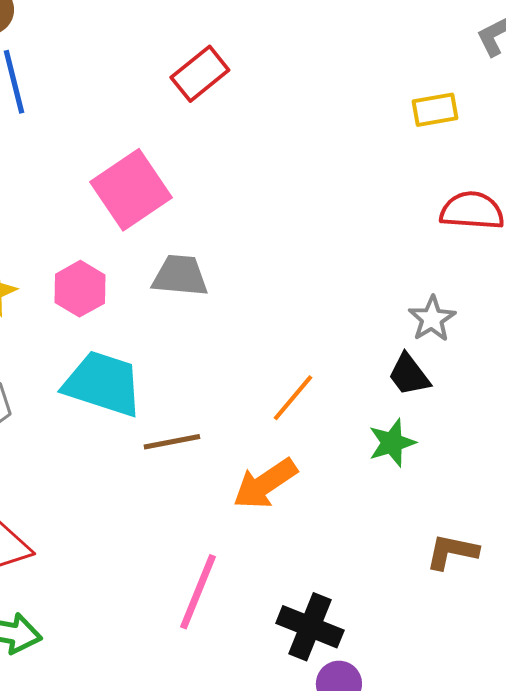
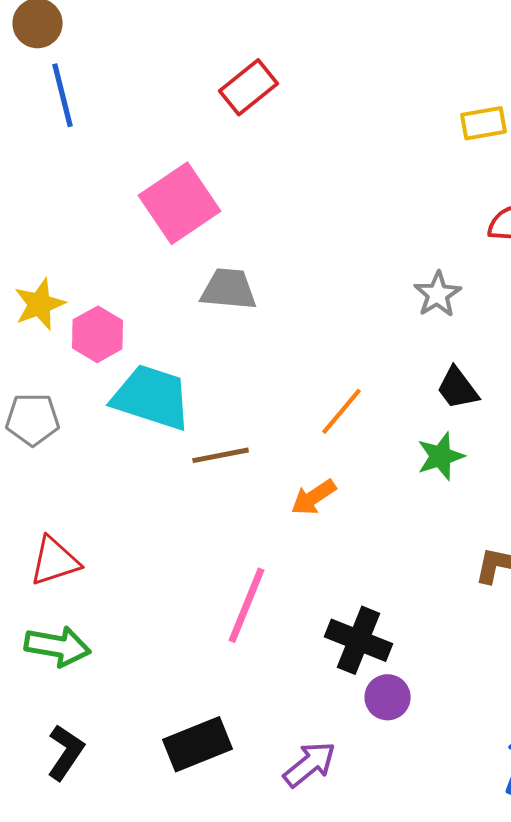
pink hexagon: (80, 289) -> (98, 334), moved
gray star: (432, 319) -> (438, 294), moved
orange arrow: (265, 484) -> (314, 497), size x0.7

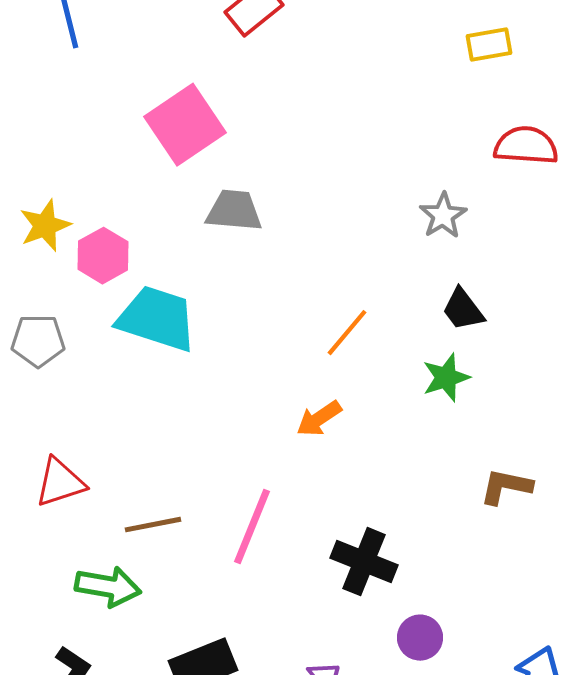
brown line: (221, 455) -> (153, 525), moved
green arrow: (58, 646) -> (108, 587), moved
purple circle: (388, 697) -> (420, 638), moved

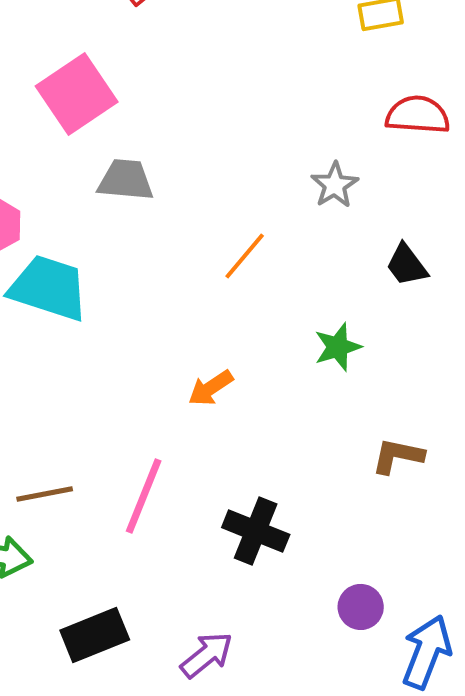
black trapezoid: (463, 310) -> (407, 265), moved
orange line: (347, 333) -> (245, 256), moved
purple circle: (420, 638) -> (361, 607), moved

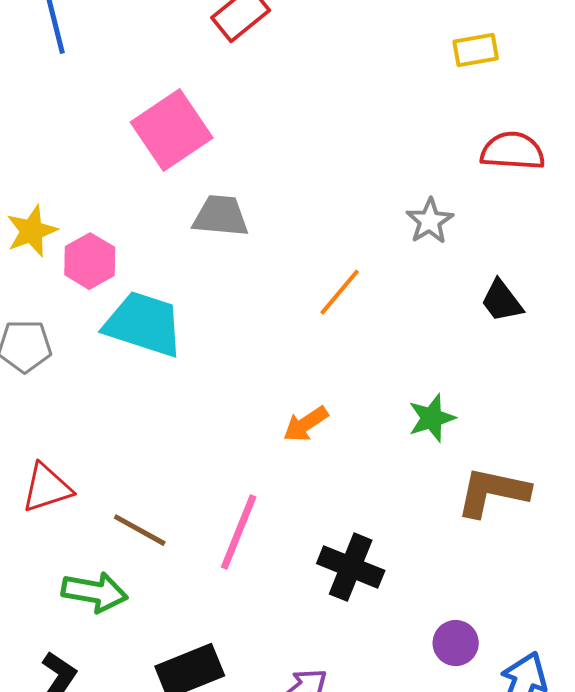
green star: (338, 347) -> (432, 418), moved
brown L-shape: (398, 456) -> (493, 492), size x1.4
brown line: (45, 494) -> (140, 530), turned 40

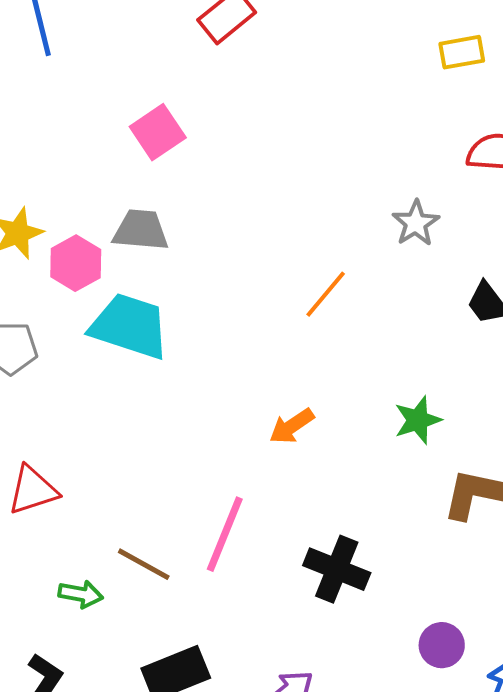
pink square: (172, 130) -> (158, 132), size x0.7
gray trapezoid: (221, 216) -> (141, 230), moved
brown line: (140, 530) -> (144, 564), moved
green arrow: (95, 592) -> (81, 594), size x0.7

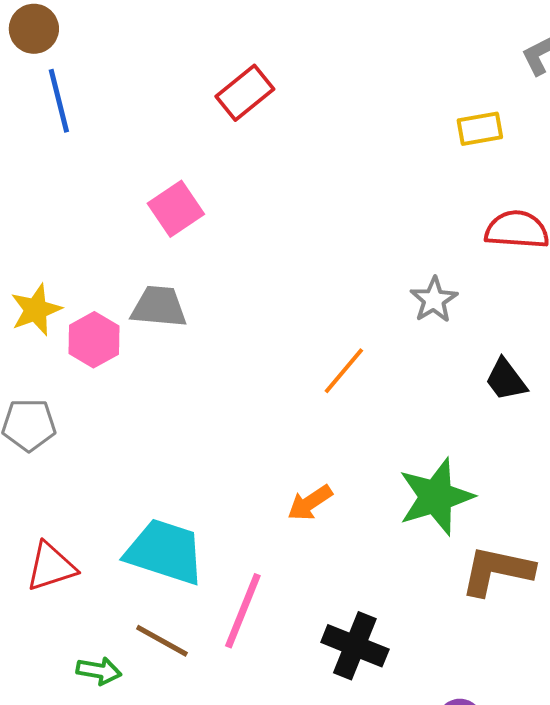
cyan trapezoid: (130, 326) -> (165, 552), moved
green star: (418, 420) -> (436, 497), size x1.6

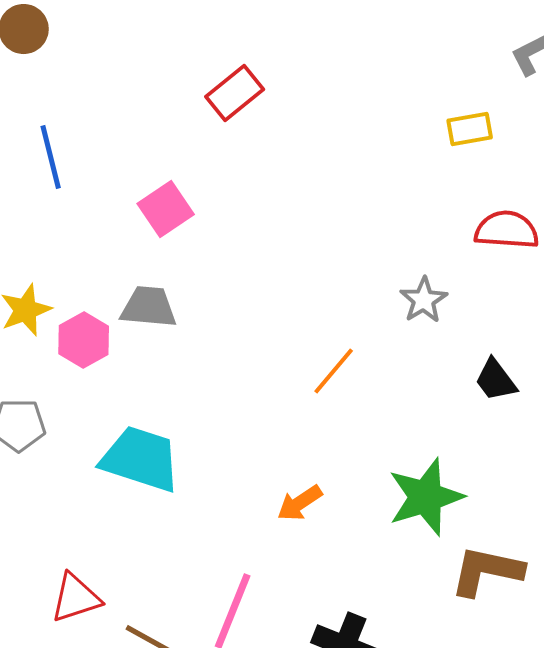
blue line: (59, 101) -> (51, 157), moved
cyan trapezoid: (165, 552) -> (141, 459), moved
red triangle: (51, 567) -> (76, 598), moved

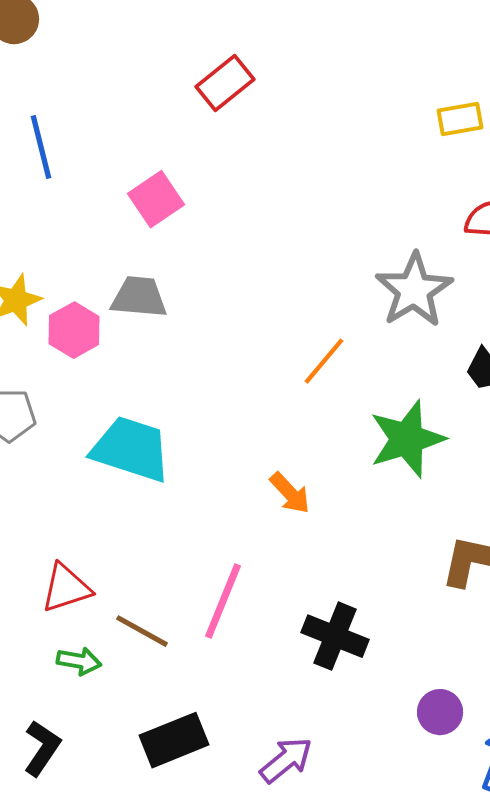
gray star: (424, 300) -> (414, 290), size x1.6
green star: (426, 497) -> (407, 439), moved
orange arrow: (300, 503) -> (290, 493), turned -99

